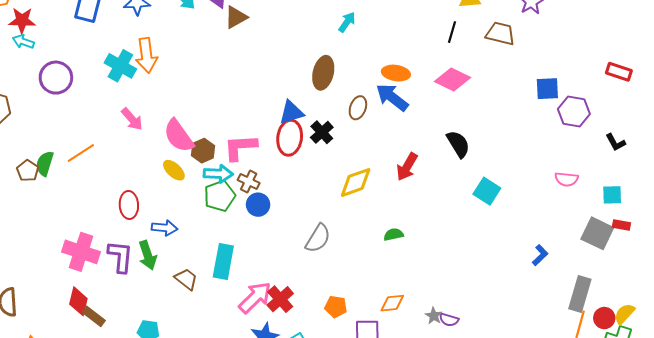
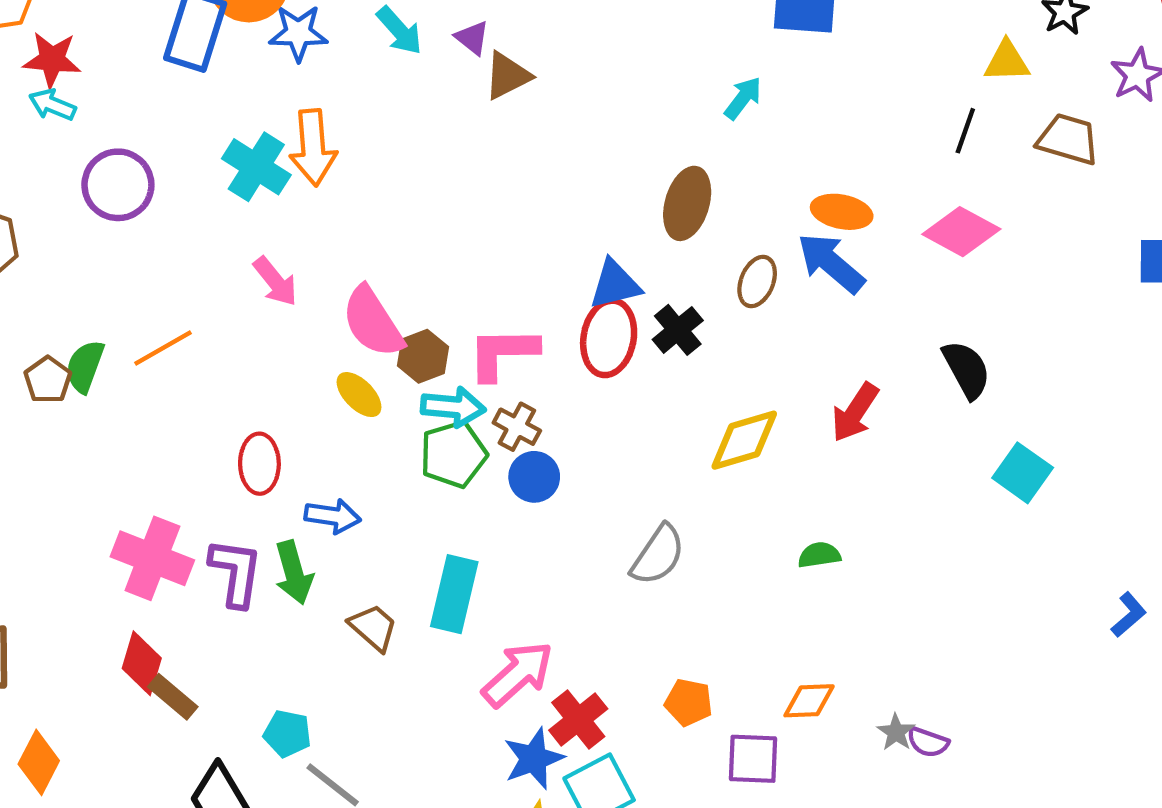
red cross: (280, 299) -> (578, 719), moved

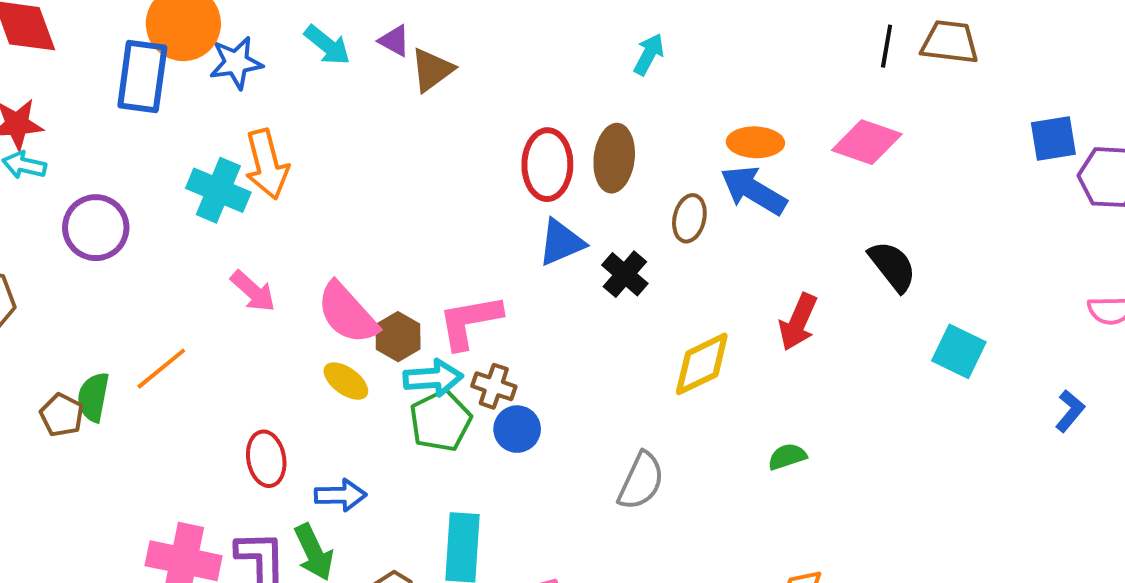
black line: (965, 131) -> (887, 46), moved
red ellipse: (609, 338) -> (547, 165), moved
blue L-shape: (1129, 615) -> (1070, 411), moved

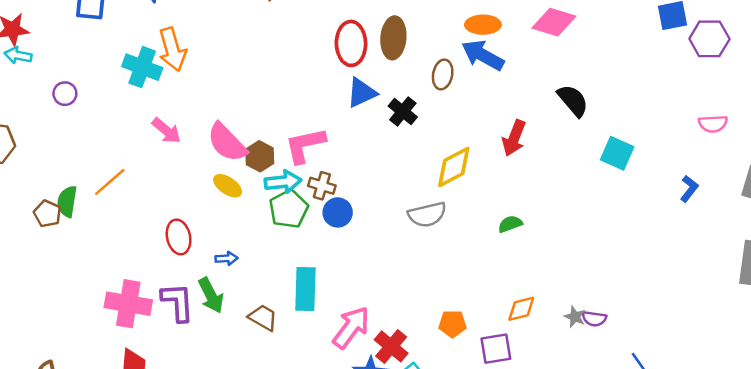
purple circle: (96, 228) -> (65, 94), size x0.6
gray semicircle: (641, 481) -> (427, 215), moved, turned 54
blue arrow: (340, 495) -> (227, 258), size x0.7

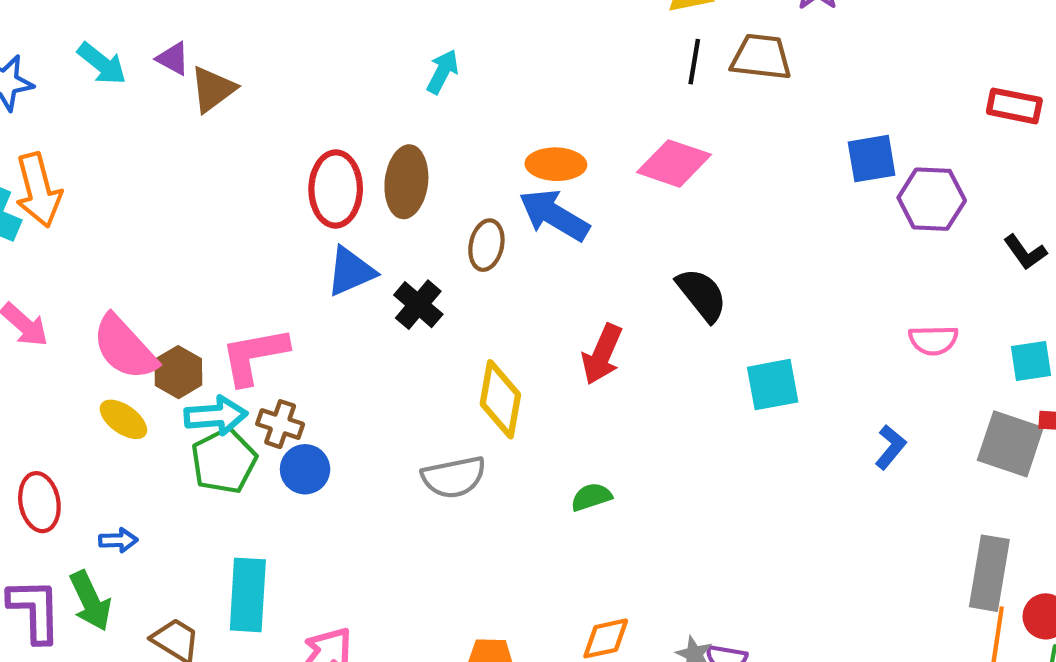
cyan square: (617, 153) -> (773, 385), turned -36
yellow diamond: (454, 167) -> (500, 399), turned -54

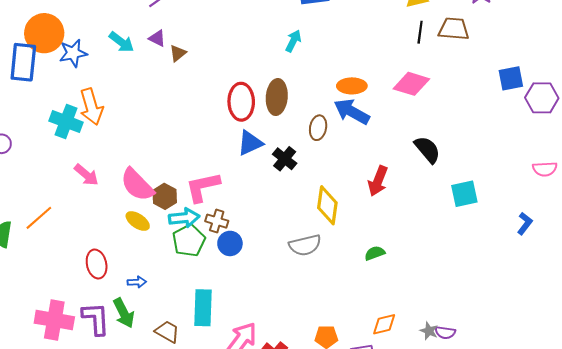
brown triangle: (213, 89) -> (178, 53), size x0.7

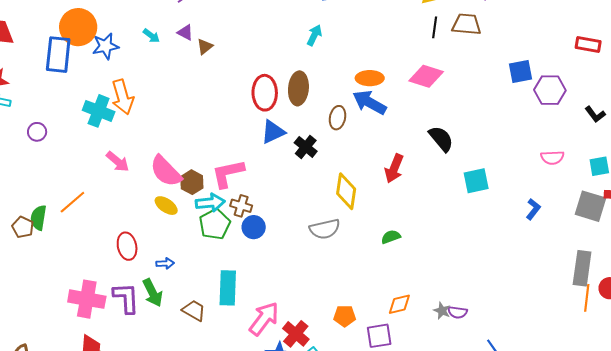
cyan arrow: (121, 42) -> (151, 36), size x0.7

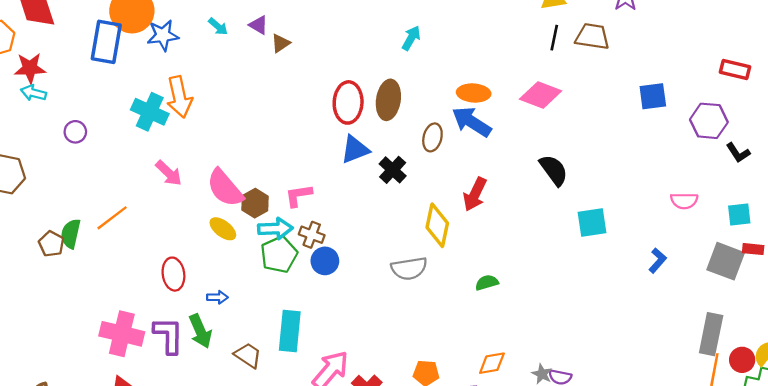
purple hexagon: (550, 90) -> (709, 121), moved
red arrow: (394, 168) -> (475, 194), moved
pink L-shape: (228, 173) -> (298, 195), size x0.7

